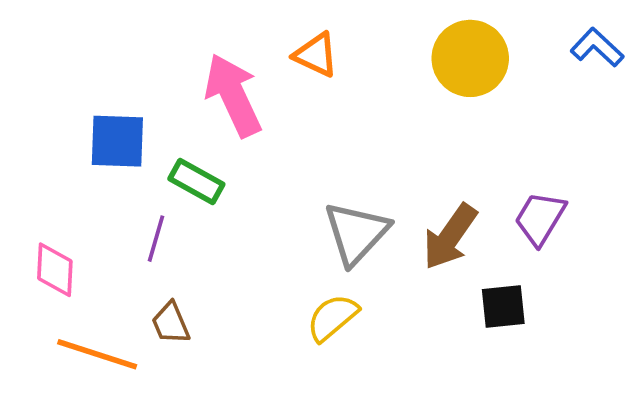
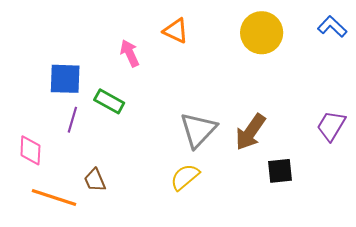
pink arrow: (233, 95) -> (130, 53), size x0.6
purple trapezoid: (540, 218) -> (331, 126), moved
purple line: (156, 239) -> (72, 120), moved

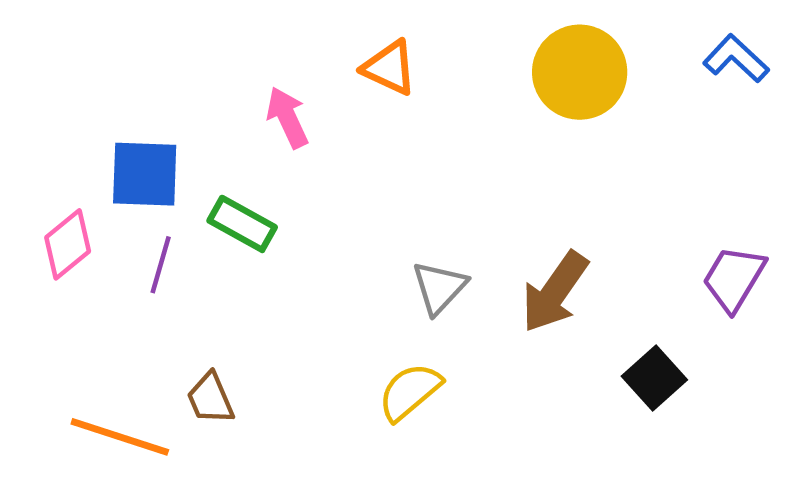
gray triangle: (198, 130) -> (439, 287), size x0.7
pink diamond: (30, 150) -> (68, 244), moved, turned 48
black square: (280, 171) -> (654, 378), moved, turned -36

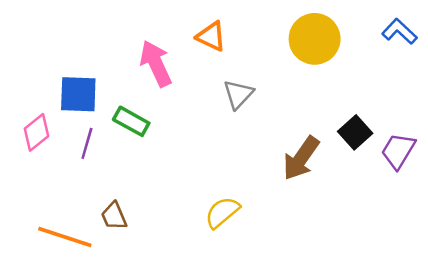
pink arrow: (287, 117) -> (156, 63), size x1.4
gray triangle: (439, 287) -> (238, 94), moved
black square: (654, 378) -> (355, 132), moved

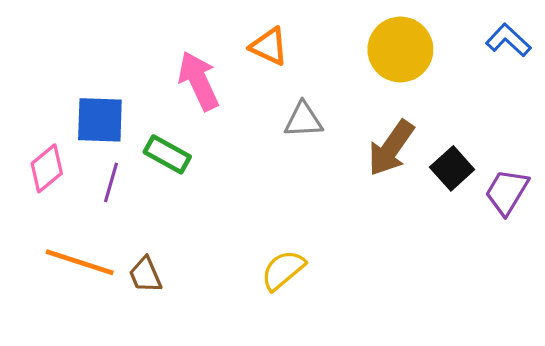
gray triangle: (238, 94) -> (303, 120), turned 44
brown arrow: (301, 158) -> (391, 148), moved
orange line: (65, 237) -> (80, 262), moved

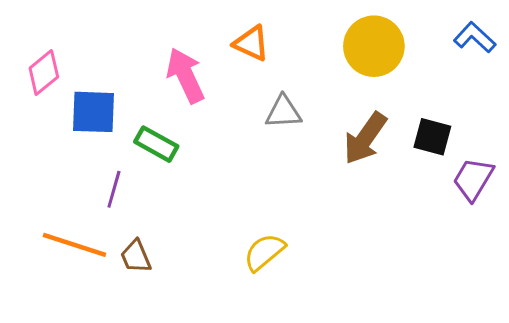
pink diamond: (47, 168) -> (44, 72), moved
black square: (452, 168) -> (432, 137), moved, turned -33
purple line: (111, 182) -> (114, 189), moved

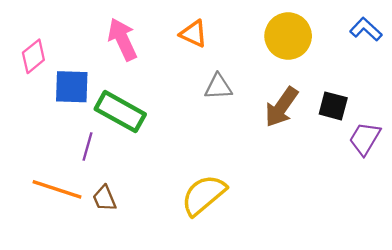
pink arrow: (185, 75) -> (122, 39), moved
green rectangle: (156, 144) -> (120, 112), size x1.5
yellow semicircle: (264, 252) -> (204, 195), size x1.4

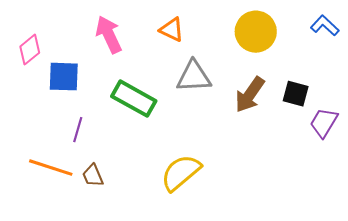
gray triangle: (218, 87) -> (194, 77), size x1.4
green rectangle: (120, 112) -> (134, 99), moved

